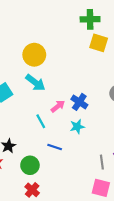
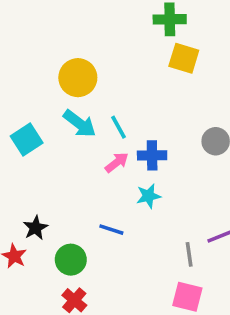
blue cross: (79, 102) -> (152, 155), turned -35
cyan line: (41, 121) -> (118, 127), moved

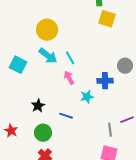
cyan square: (27, 139) -> (18, 65), turned -30
blue cross: (152, 155) -> (105, 81), moved
pink arrow: (117, 162) -> (69, 78), turned -80
black star: (35, 228) -> (38, 106), moved

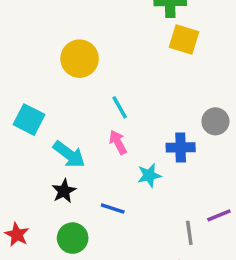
cyan arrow: (48, 56) -> (69, 154), moved

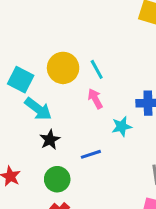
yellow circle: (80, 59) -> (63, 68), moved
cyan arrow: (69, 154) -> (38, 109), moved
blue line: (113, 208) -> (91, 154), turned -36

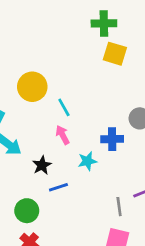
yellow circle: (63, 68) -> (32, 87), moved
black star: (50, 140) -> (42, 165), moved

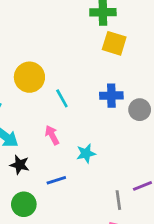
pink arrow: (63, 135) -> (52, 135), moved
blue cross: (112, 139) -> (111, 96), moved
black star: (42, 165) -> (20, 165), moved, turned -30

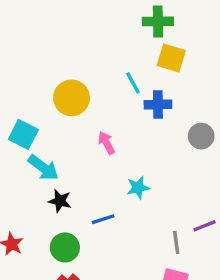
blue cross: (111, 96) -> (158, 105), moved
cyan line: (62, 98) -> (133, 83), moved
pink arrow: (52, 135) -> (106, 143), moved

